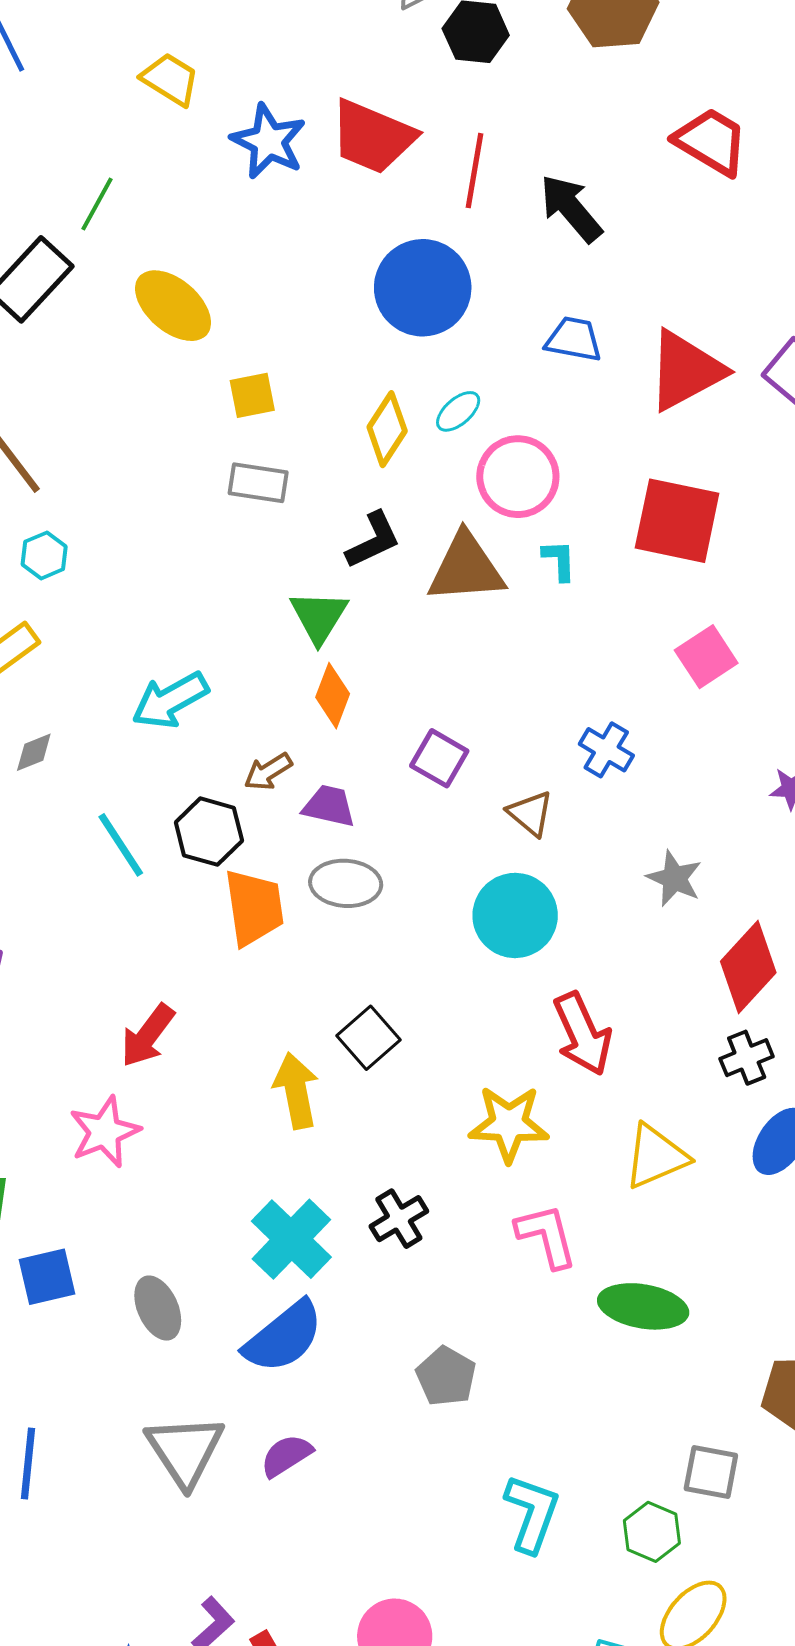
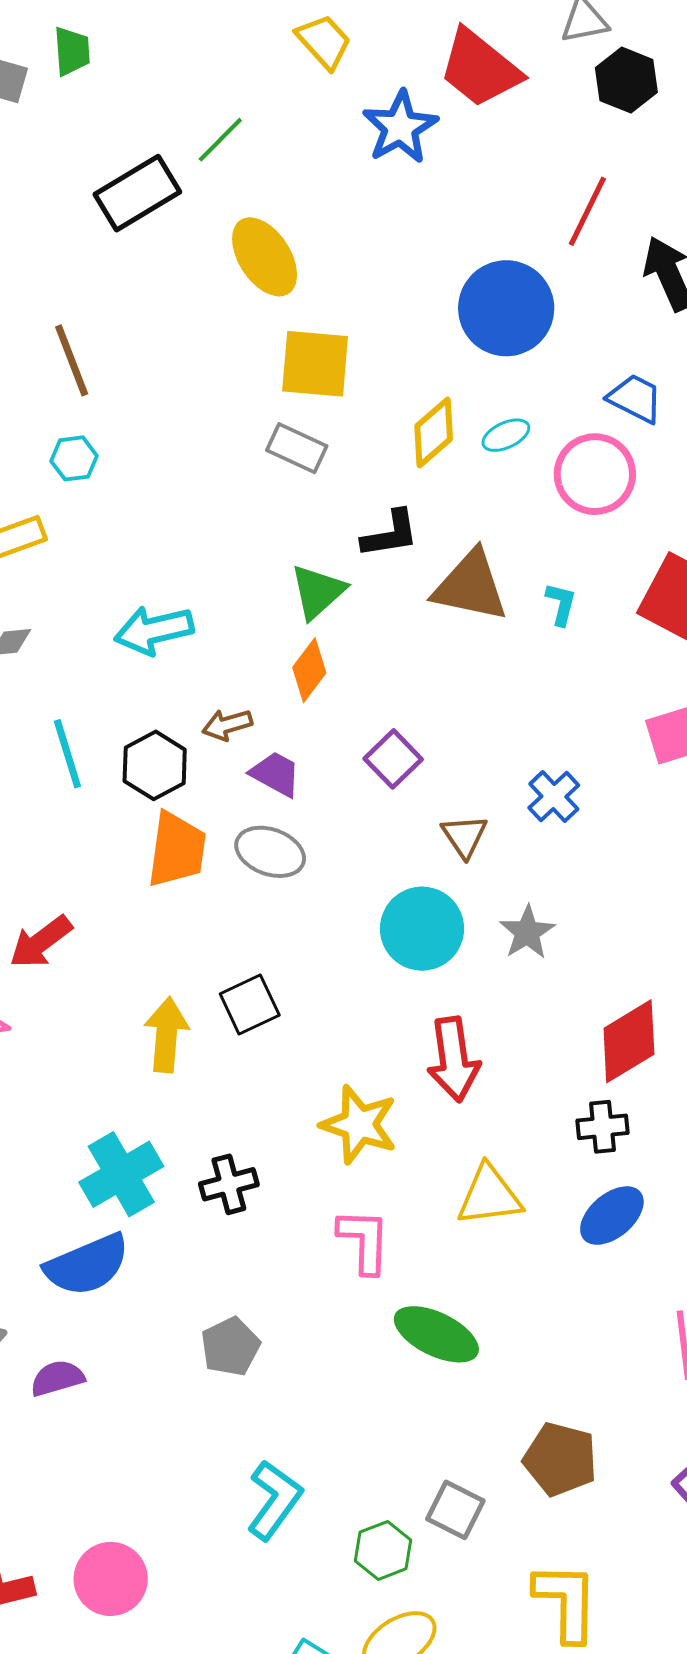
red trapezoid: (373, 137) -> (480, 68), moved
yellow square: (252, 395) -> (315, 364), size x1.6
pink circle: (518, 477) -> (595, 474), moved
gray star: (674, 878) -> (527, 932), moved

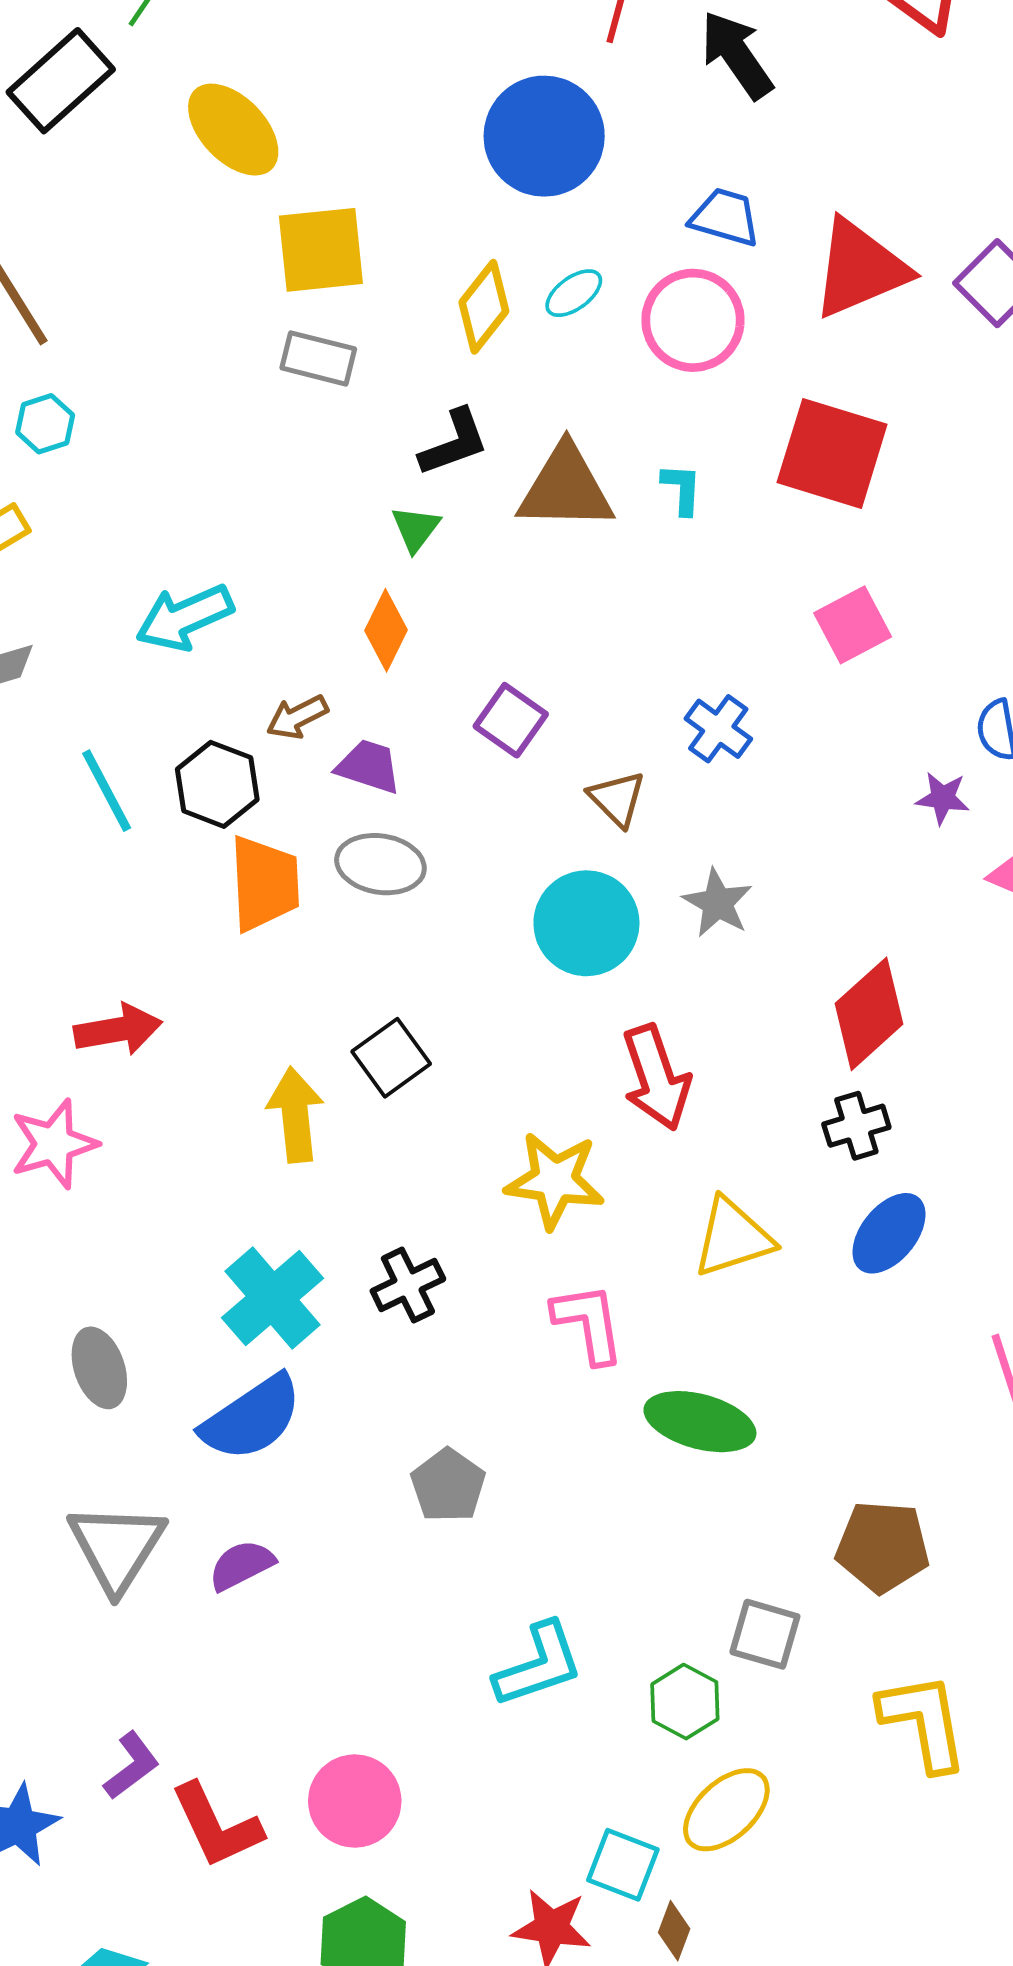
green triangle: (318, 592) -> (416, 529), moved, size x0.7
red arrow: (41, 942) -> (118, 1030), turned -142
cyan L-shape: (274, 1500) -> (539, 1665), turned 46

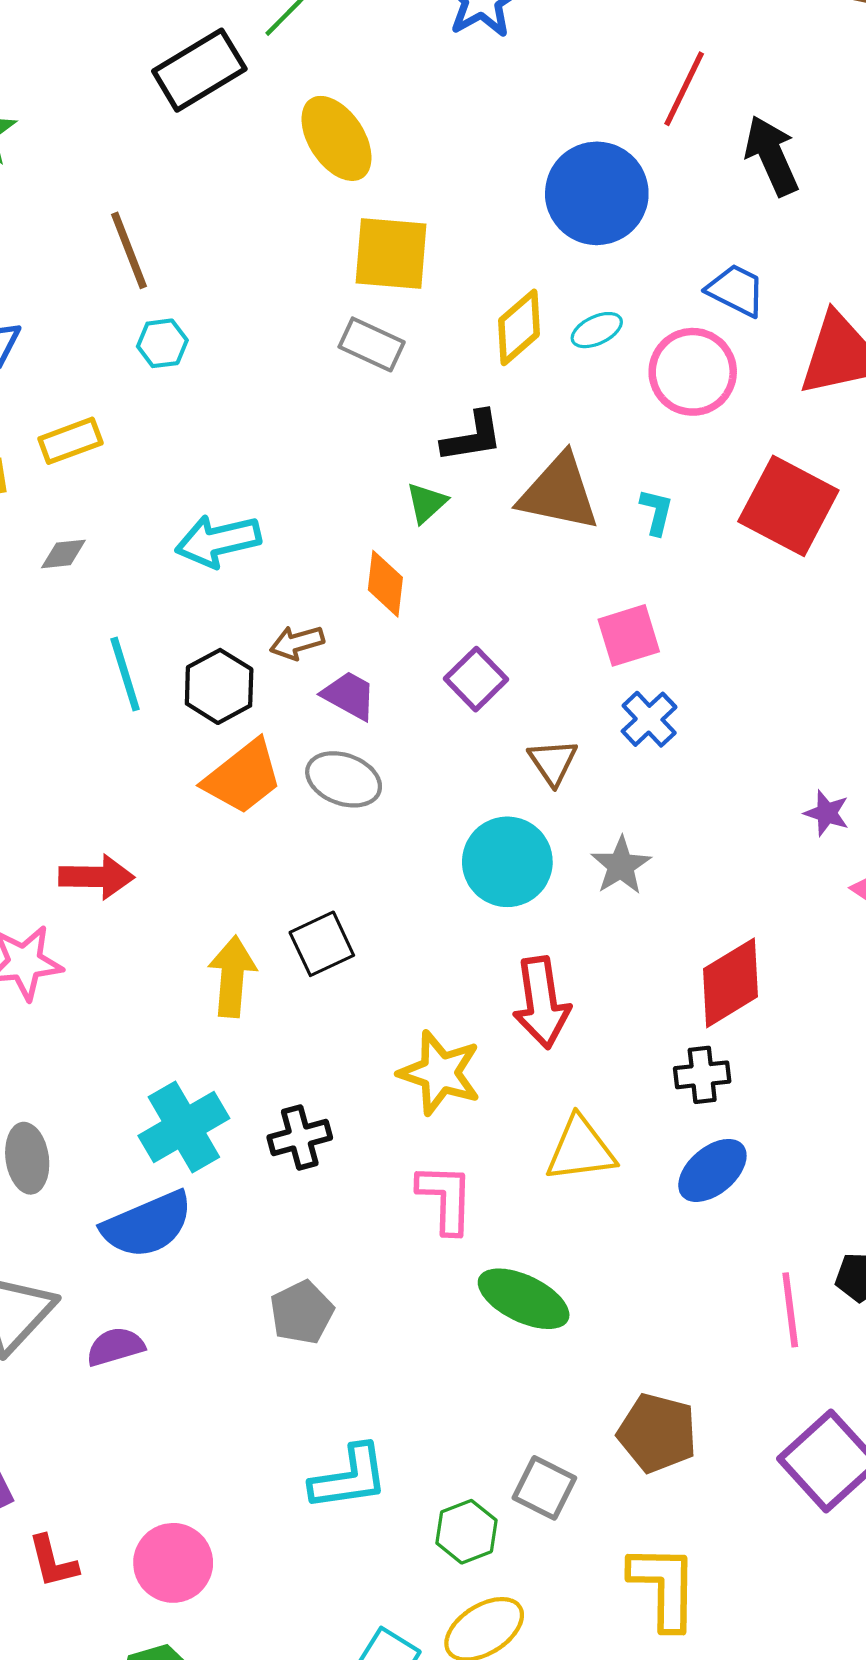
cyan hexagon: (45, 424) -> (162, 343), moved
pink square: (853, 625) -> (629, 635), moved
orange diamond: (386, 630) -> (385, 584), turned -30
orange trapezoid: (264, 883) -> (243, 777), turned 44
red L-shape: (216, 1826) -> (53, 1562), size x0.7

